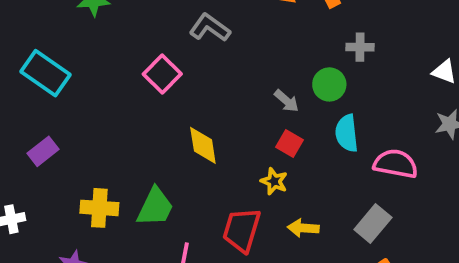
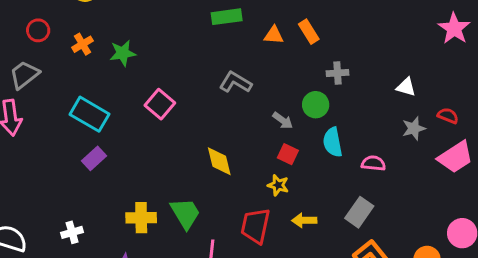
gray L-shape: (210, 28) -> (236, 82), moved
pink square: (162, 74) -> (160, 104), moved
purple rectangle: (43, 151) -> (94, 158), moved
pink semicircle: (396, 164) -> (373, 163), size x0.7
green trapezoid: (155, 207) -> (185, 213), turned -52

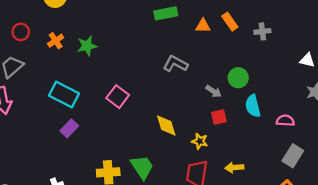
gray cross: (338, 73) -> (262, 31), moved
pink square: (160, 104) -> (118, 97), moved
red square: (288, 154) -> (219, 117), turned -35
yellow star: (278, 185) -> (200, 141), moved
gray rectangle: (359, 212) -> (293, 156), moved

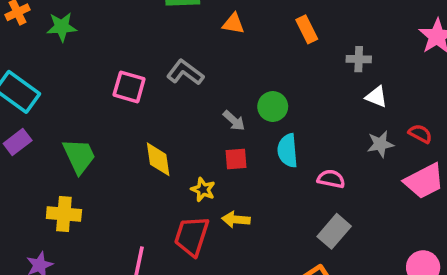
orange rectangle: (230, 22) -> (307, 29), moved
gray cross: (262, 31) -> (359, 59), moved
pink square: (118, 97) -> (129, 87), moved, turned -30
green trapezoid: (142, 167) -> (79, 156), moved
yellow arrow: (234, 168) -> (236, 219), moved

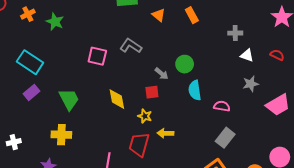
orange triangle: (233, 24) -> (159, 15), turned 32
green star: (62, 27) -> (55, 22), turned 30
orange rectangle: (307, 29) -> (192, 15), moved
red semicircle: (420, 134) -> (277, 55), moved
red square: (236, 159) -> (152, 92), moved

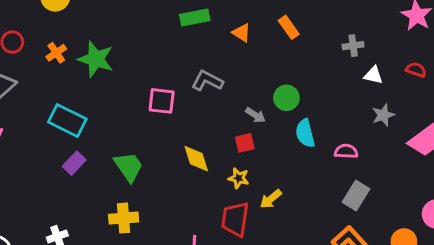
green star: (55, 22) -> (96, 59), size x1.4
yellow arrow: (165, 133) -> (271, 199), turned -35

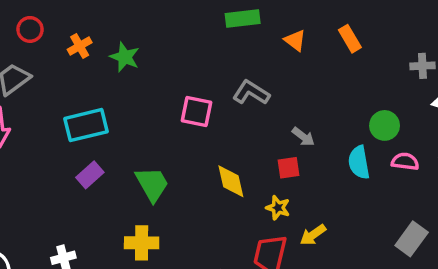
green star: (96, 59) -> (125, 57), size x0.7
green circle: (286, 98) -> (385, 125), moved
cyan rectangle: (67, 121) -> (86, 125), turned -45
pink semicircle: (346, 151) -> (405, 162), moved

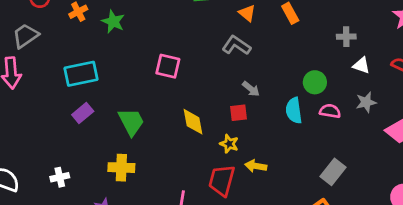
gray L-shape: (251, 93) -> (236, 45), moved
yellow arrow: (313, 235) -> (256, 166), turned 42

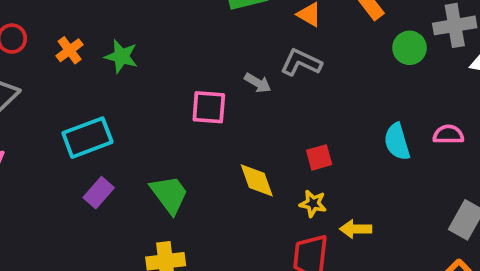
gray cross: (346, 37) -> (455, 25), size x1.5
green circle: (315, 82) -> (410, 48), moved
gray arrow: (251, 89) -> (258, 83), moved

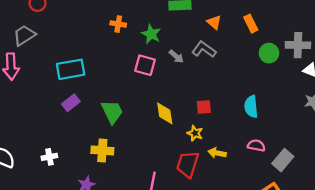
orange cross: (70, 50) -> (118, 24), moved, turned 35
green star: (121, 56) -> (151, 34), moved
pink semicircle: (448, 135) -> (256, 145), moved

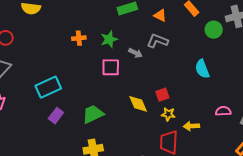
green star: (151, 34) -> (109, 39), turned -30
red square: (204, 107) -> (162, 95), moved
cyan semicircle: (251, 107) -> (202, 69), moved
green trapezoid: (112, 112) -> (93, 114), turned -75

